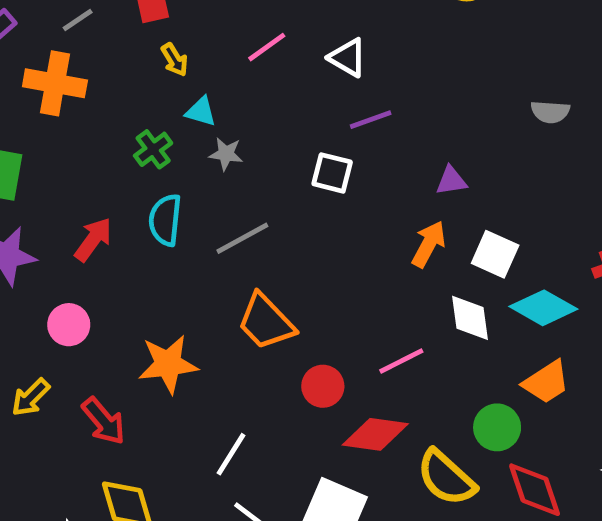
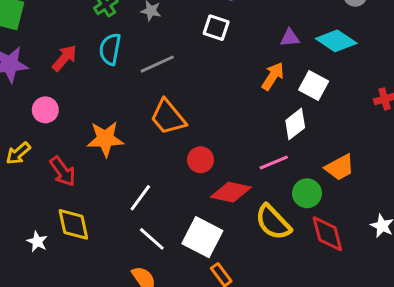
cyan diamond: (543, 308) -> (336, 41), moved
white diamond: (470, 318) -> (295, 124), turned 56
pink line: (401, 361) -> (274, 163), moved

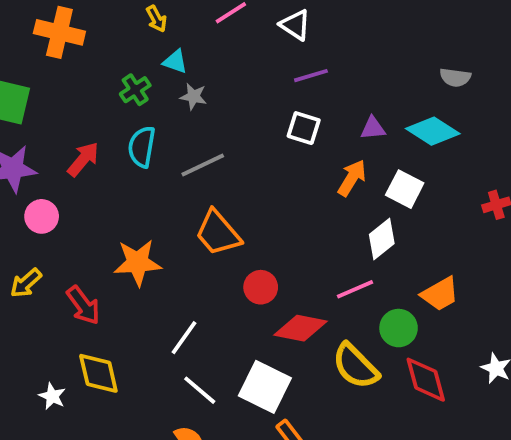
white square: (216, 28) -> (304, 128), moved
pink circle: (45, 110) -> (42, 216), moved

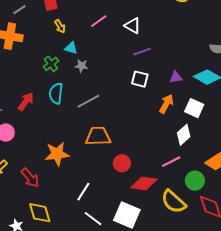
orange trapezoid: (218, 233) -> (98, 136), turned 132

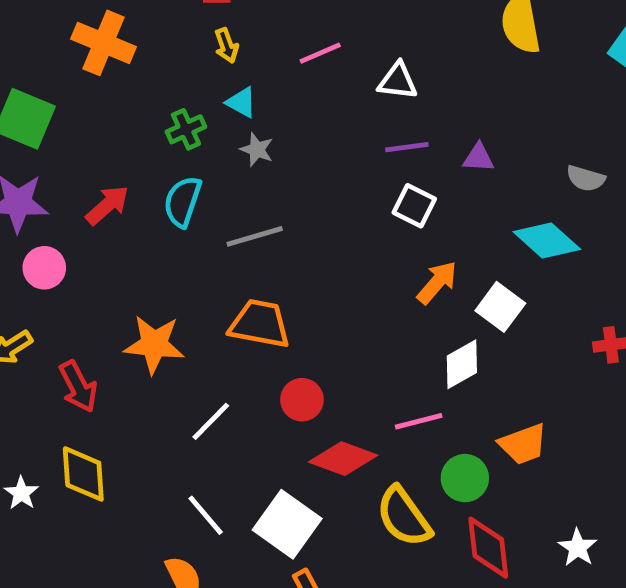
white triangle: (133, 26) -> (398, 81), turned -36
purple triangle: (176, 77) -> (479, 158), moved
white square: (140, 79) -> (414, 206), moved
white line: (83, 192) -> (211, 421), moved

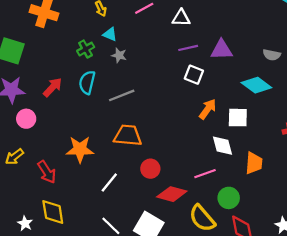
purple triangle: (479, 158) -> (222, 50), size x1.5
white square: (500, 307) -> (238, 118), turned -30
white diamond: (462, 364) -> (223, 146), turned -70
orange trapezoid: (523, 444) -> (254, 163), moved, turned -60

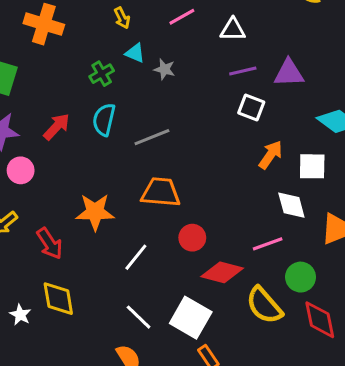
gray star: (119, 55) -> (164, 69), moved

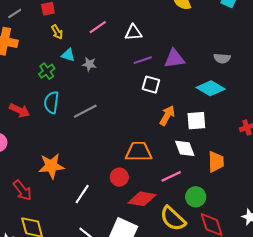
red arrow: (57, 127) -> (20, 110), turned 78
orange trapezoid: (161, 192) -> (139, 152), moved

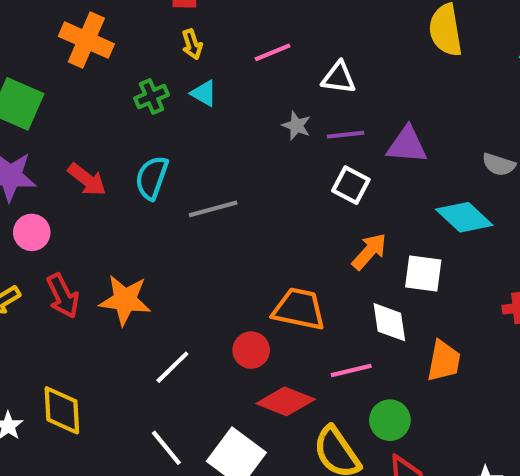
gray star: (89, 64) -> (296, 126), moved
green cross: (47, 71) -> (152, 97), moved
red arrow: (22, 190) -> (63, 296), moved

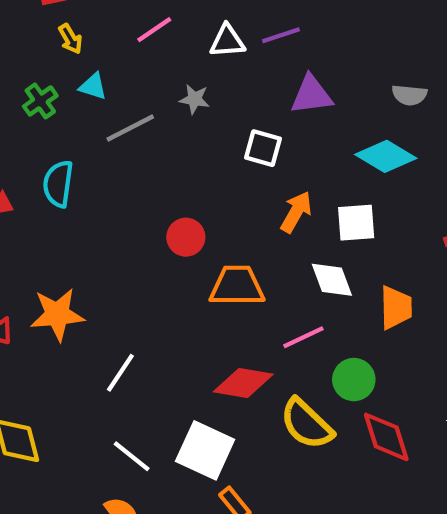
purple line: (346, 135) -> (281, 35), moved
gray line: (213, 209) -> (130, 128), moved
red circle: (251, 350) -> (186, 237), moved

